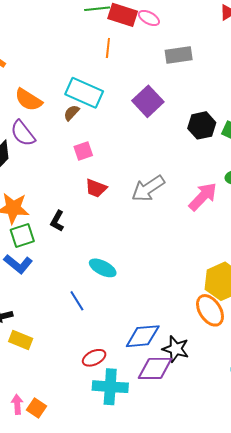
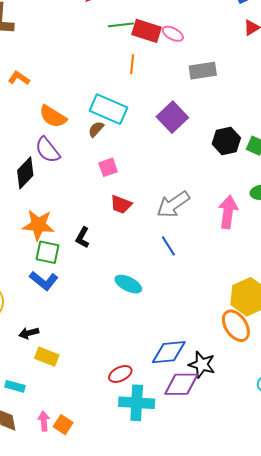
pink arrow: (203, 197) -> (228, 212), turned -36
green square: (22, 236) -> (48, 252), turned 30
blue line: (77, 301) -> (168, 246), moved

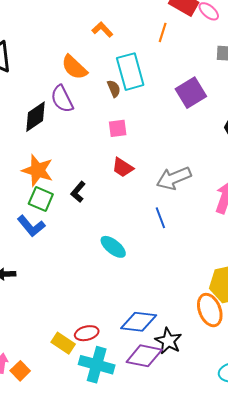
orange L-shape: (19, 78) -> (102, 30), moved
cyan rectangle: (109, 109) -> (130, 72), turned 39
brown semicircle: (96, 129) -> (114, 89), turned 102
yellow rectangle: (47, 357) -> (63, 343), moved

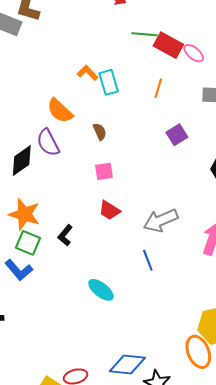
orange line: (163, 32) -> (158, 88), moved
cyan rectangle: (130, 72) -> (109, 82), moved, size x0.7
purple square: (191, 93) -> (177, 135), size x0.7

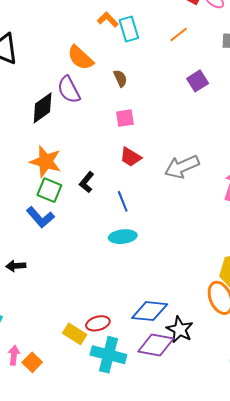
orange line: (158, 88) -> (179, 35), turned 36
blue line: (148, 260) -> (123, 201), moved
cyan ellipse: (101, 290) -> (123, 237), turned -44

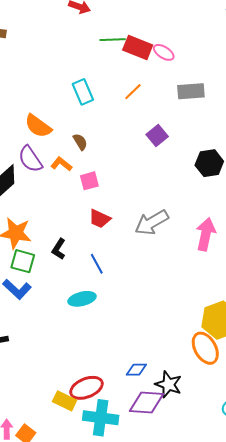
orange L-shape: (108, 20) -> (61, 164), moved
cyan ellipse: (123, 237) -> (82, 299), moved
blue diamond: (150, 311) -> (136, 370), size x0.6
red ellipse: (98, 323) -> (86, 388), size x1.4

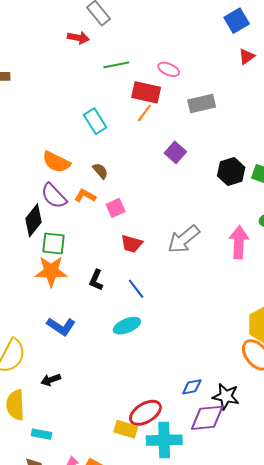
red rectangle: (138, 48) -> (146, 92), moved
green square: (23, 261) -> (54, 244), moved

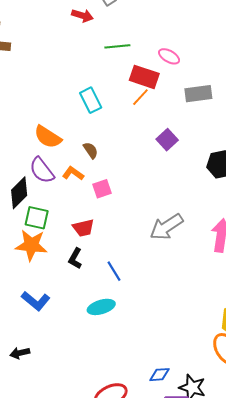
red trapezoid: (132, 244) -> (83, 228), moved, turned -35

